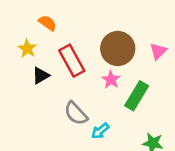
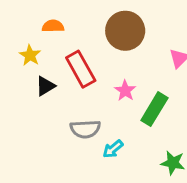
orange semicircle: (47, 23) -> (53, 26), turned -36
brown circle: (118, 49) -> (125, 31), moved
gray semicircle: (76, 113) -> (85, 129), turned -50

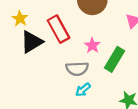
black triangle: (45, 86) -> (32, 42), size x1.5
gray semicircle: (85, 129) -> (77, 69), moved

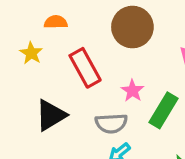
black triangle: (32, 42) -> (51, 115), moved

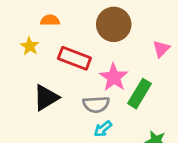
red rectangle: (85, 68) -> (74, 58), turned -40
pink star: (132, 91) -> (114, 77), size x1.5

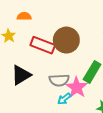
brown circle: (114, 24) -> (66, 40), moved
pink star: (114, 77) -> (77, 87), moved

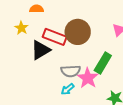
black triangle: (21, 75) -> (41, 50), moved
cyan arrow: (64, 99) -> (68, 89), moved

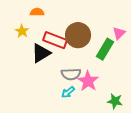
green rectangle: (103, 63) -> (105, 49), moved

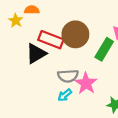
yellow star: (22, 31) -> (16, 21), moved

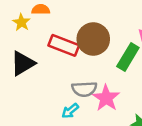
black triangle: (36, 54) -> (23, 63), moved
cyan arrow: (65, 95) -> (70, 111), moved

